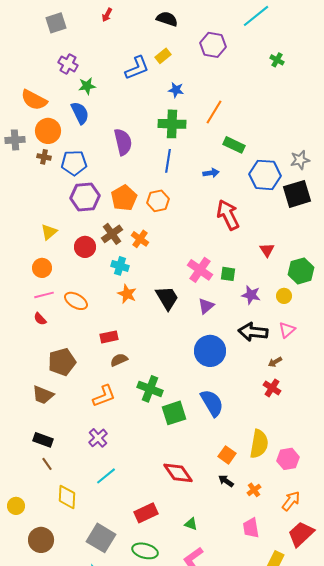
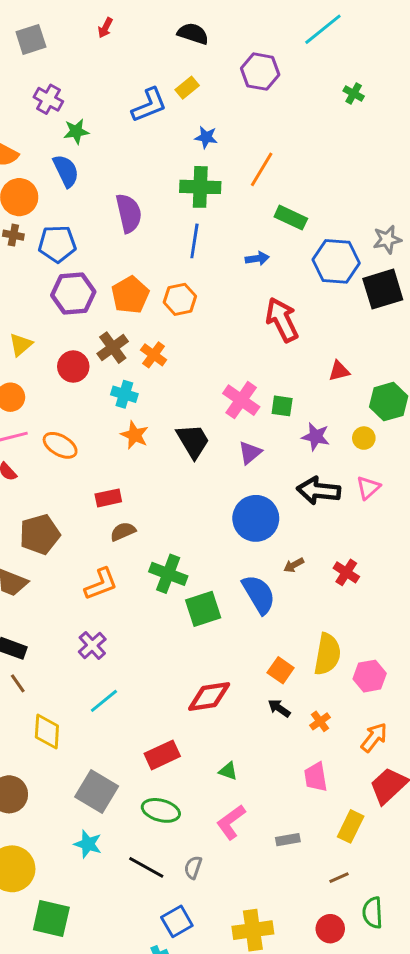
red triangle: (267, 250) -> (339, 371), turned 49
brown arrow: (275, 362) -> (294, 565), moved
red diamond: (178, 473) -> (209, 697), turned -64

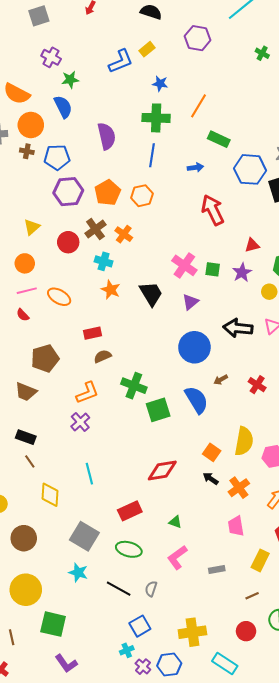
purple star: (316, 437) -> (242, 272), moved, turned 30
purple cross: (92, 645) -> (80, 422), moved
cyan line: (104, 701) -> (89, 474), turned -65
orange cross: (320, 721) -> (239, 488), size x1.5

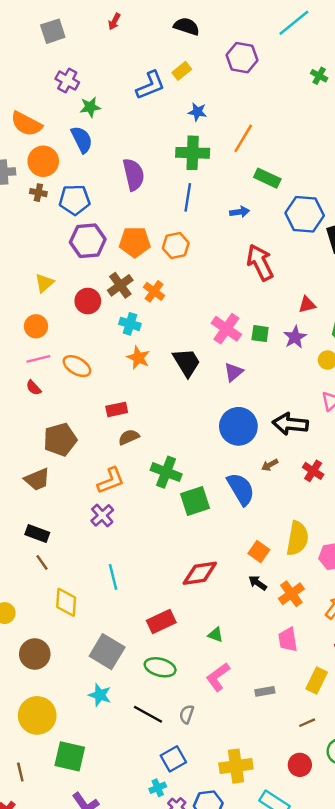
orange pentagon: (108, 193) -> (135, 242), turned 30
black arrow: (238, 328) -> (290, 424), moved
brown trapezoid: (26, 392) -> (37, 479), turned -45

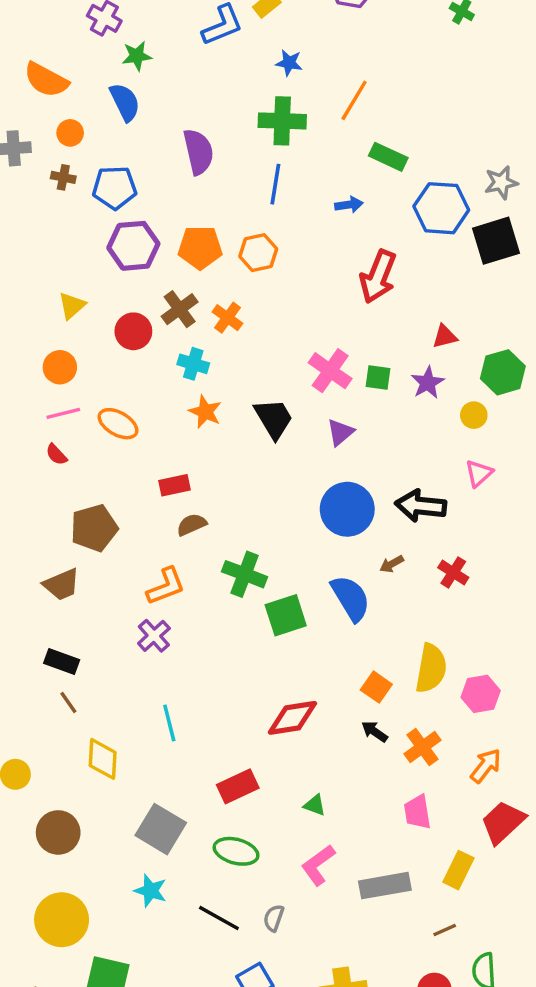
orange circle: (43, 161) -> (70, 133), size x0.6
red arrow: (260, 262) -> (378, 277), turned -132
gray rectangle: (265, 691) -> (385, 886), size x1.8

